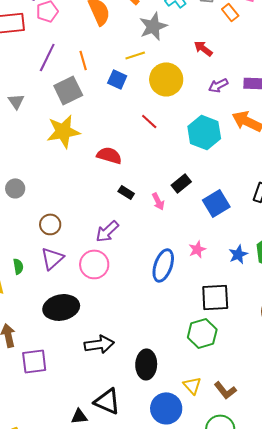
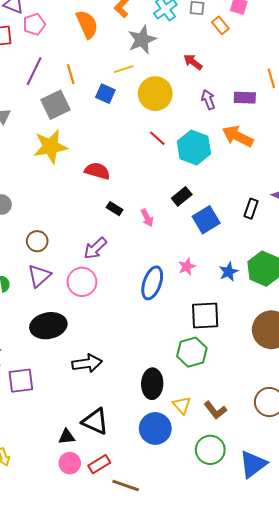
purple arrow: (218, 85) -> (208, 100), turned 96
red line: (149, 121) -> (157, 138), moved
black rectangle: (181, 183) -> (182, 196), moved
black ellipse: (146, 364) -> (152, 384), moved

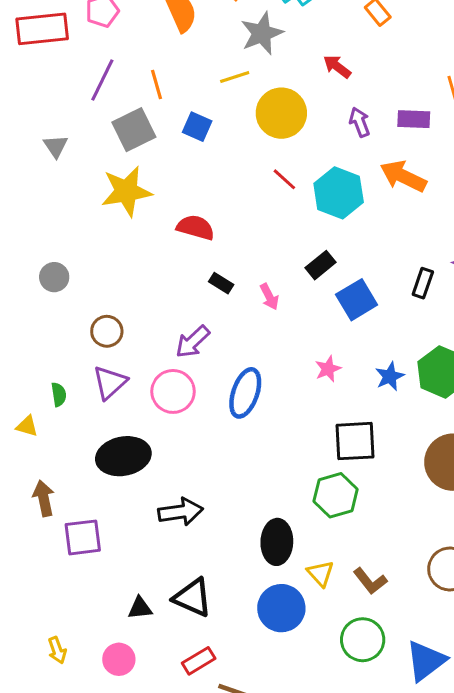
blue square: (105, 94) -> (197, 127), moved
blue ellipse: (152, 283) -> (245, 393), moved
black triangle: (67, 437) -> (140, 608), moved
pink circle: (70, 463) -> (119, 659), moved

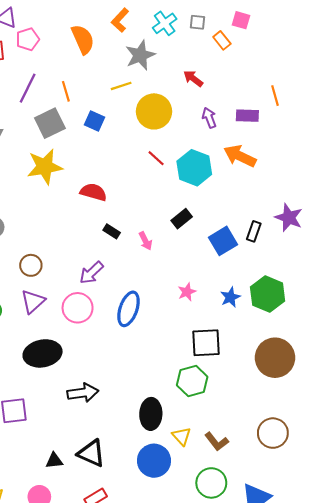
blue square: (357, 300) -> (223, 241), moved

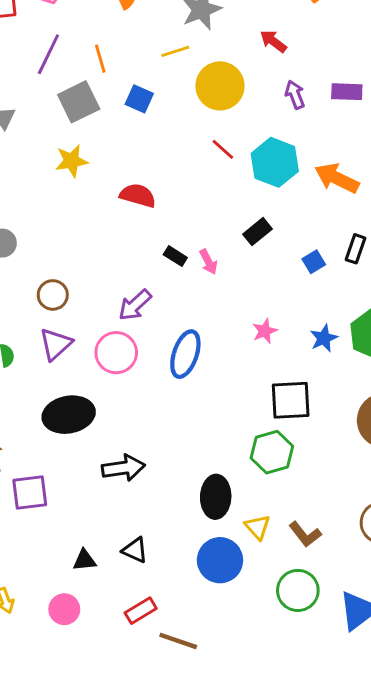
orange arrow: (240, 156) -> (337, 178), moved
yellow star: (45, 167) -> (72, 161), size x0.7
black rectangle: (112, 231) -> (175, 256), moved
blue square: (223, 241) -> (314, 262), size x0.6
black triangle: (91, 453) -> (135, 550), size x0.7

